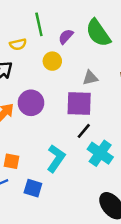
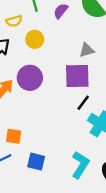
yellow circle: (52, 61) -> (35, 39), moved
cyan L-shape: (56, 158) -> (80, 165), moved

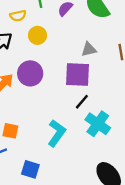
blue square: (36, 162) -> (30, 169), moved
cyan L-shape: (80, 165) -> (57, 133), moved

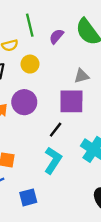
black line: (82, 102) -> (56, 130), moved
blue square: (30, 169) -> (28, 197), turned -30

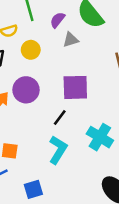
gray triangle: (81, 76) -> (71, 40), moved

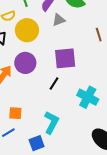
yellow circle: (31, 50) -> (27, 30), size x1.5
cyan L-shape: (58, 150) -> (51, 122), moved

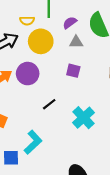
purple square: (65, 58) -> (73, 71), moved, size x0.6
cyan cross: (88, 97) -> (84, 118), moved

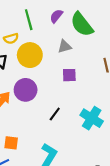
purple semicircle: (70, 23) -> (56, 16), moved

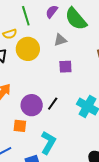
purple circle: (26, 90) -> (32, 105), moved
orange square: (11, 143) -> (20, 126), moved

